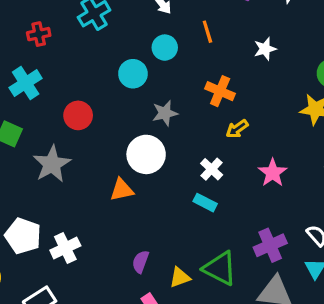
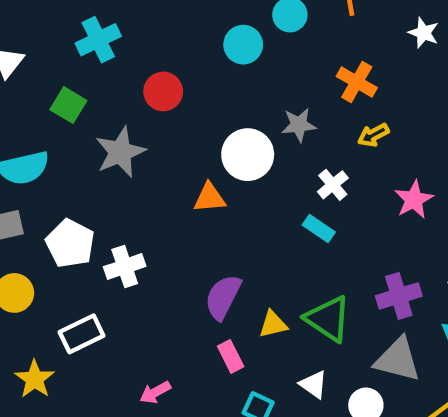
white star: (265, 49) -> (424, 33), turned 30
gray star: (165, 113) -> (299, 125), moved
purple semicircle: (141, 262) -> (223, 297), size x1.5

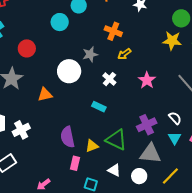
orange triangle: (209, 198) -> (45, 95), moved
cyan rectangle: (319, 228) -> (99, 107), moved
purple semicircle: (223, 297) -> (68, 137), turned -30
pink rectangle: (231, 356) -> (75, 163), turned 48

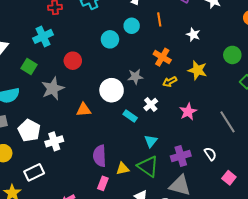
yellow star: (172, 41) -> (197, 70), moved
cyan rectangle: (99, 107) -> (130, 116), moved
cyan triangle: (175, 138) -> (151, 141), moved

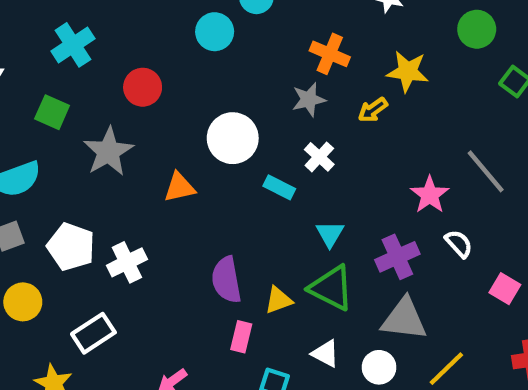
gray star: (135, 77) -> (309, 100), moved
yellow arrow: (170, 82) -> (373, 110), moved
pink star: (188, 112) -> (430, 195), moved

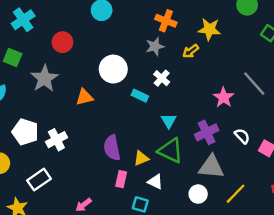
white semicircle: (459, 244) -> (242, 136), moved
white triangle: (325, 354) -> (155, 182), moved

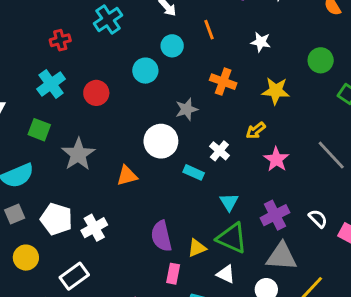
red circle: (62, 42) -> (96, 93), moved
gray star: (155, 46) -> (187, 109), moved
yellow arrow: (191, 51) -> (256, 131), moved
pink star: (224, 97) -> (276, 159), moved
white triangle: (155, 182) -> (226, 274), moved

